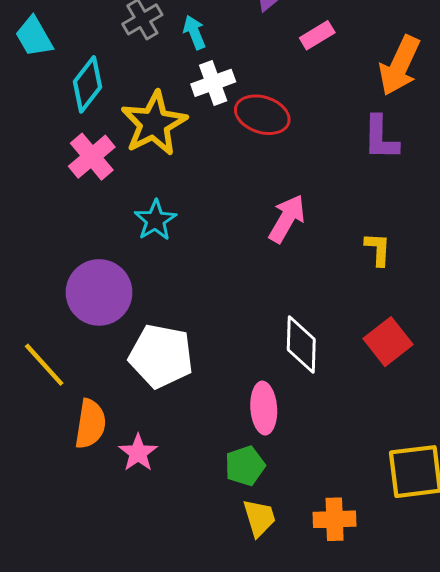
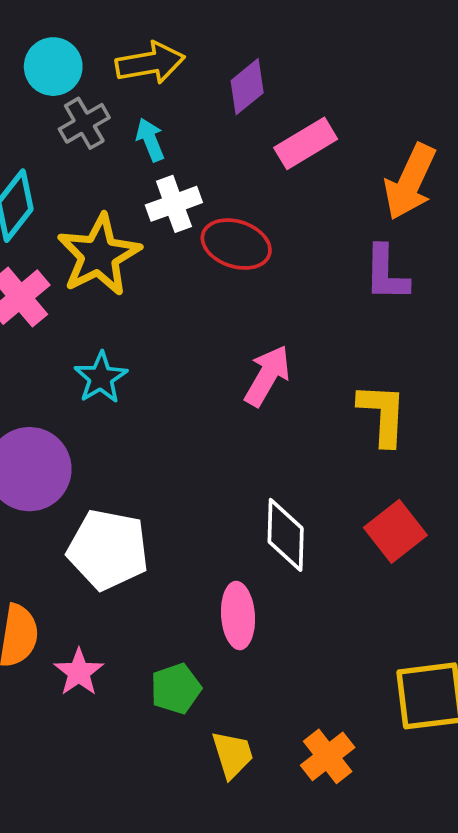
pink rectangle: (317, 35) -> (306, 143), size x1.4
yellow L-shape: (378, 249) -> (383, 414), size x1.5
green pentagon: (245, 466) -> (176, 689), moved
orange cross: (335, 519) -> (328, 756), turned -36

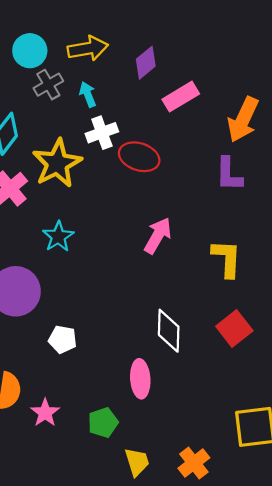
white pentagon: (108, 550) -> (63, 339), size x0.6

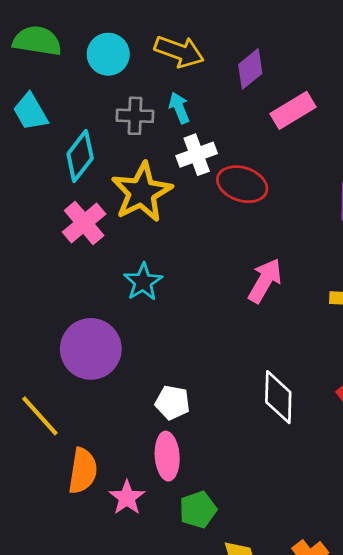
yellow arrow: (88, 48) -> (179, 52), turned 30
gray cross: (48, 85) -> (135, 116), moved, turned 32
white pentagon: (63, 339) -> (172, 402), moved
pink ellipse: (140, 379) -> (167, 456), moved

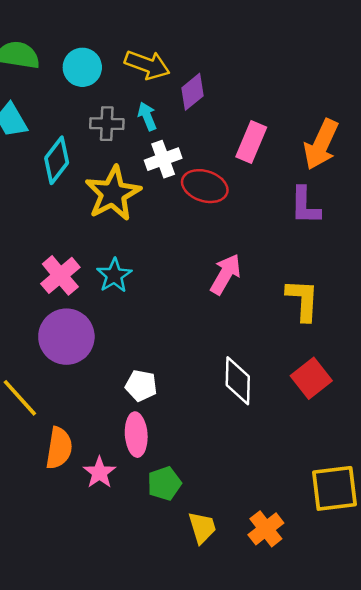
purple diamond: (250, 69) -> (192, 92), moved
pink rectangle: (293, 110) -> (251, 142), moved, turned -36
pink cross: (84, 223) -> (60, 275), moved

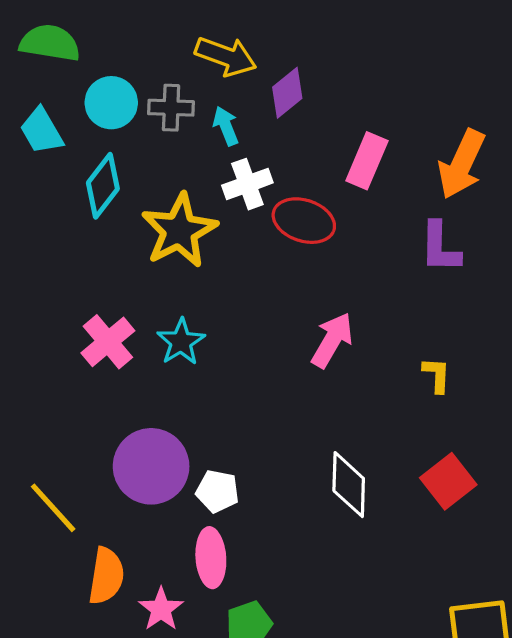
cyan circle: (82, 67) -> (111, 103), moved
gray cross: (107, 124) -> (171, 108), moved
yellow L-shape: (303, 300) -> (437, 375), size x0.6
purple circle: (66, 337) -> (151, 466), moved

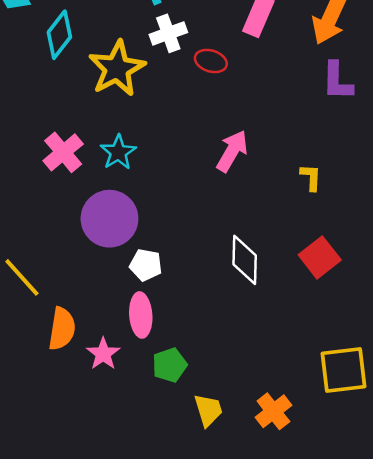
red ellipse: (304, 221) -> (211, 61), size x0.7
purple L-shape: (440, 247) -> (337, 81), moved
purple circle: (151, 466) -> (109, 219), moved

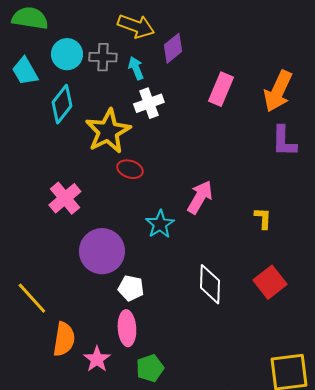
red ellipse: (211, 61) -> (130, 169), moved
cyan star: (118, 152) -> (160, 224), moved

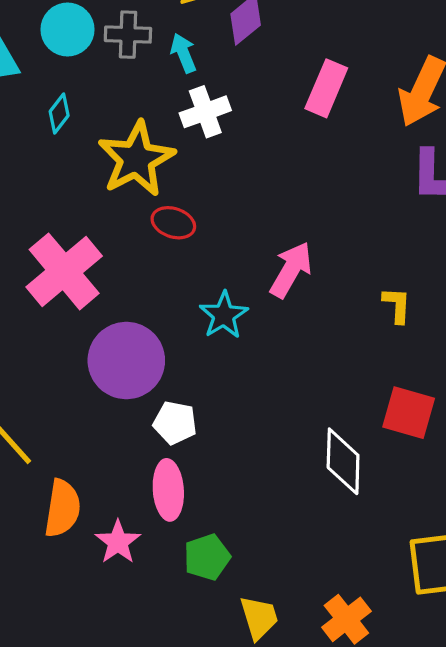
cyan diamond: (62, 104) -> (59, 114), size x0.6
pink cross: (65, 198) -> (64, 271), size x1.4
red square: (270, 282) -> (409, 413), turned -36
white diamond: (210, 284) -> (343, 461), moved

